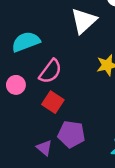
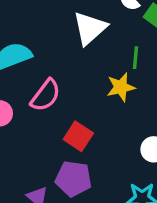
red square: (53, 102) -> (78, 136), moved

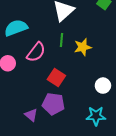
green line: (136, 58) -> (61, 40), moved

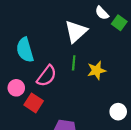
cyan semicircle: (16, 28) -> (25, 50), turned -85
red square: (56, 77) -> (34, 103), moved

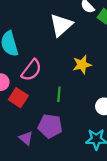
green line: (74, 63) -> (59, 94), moved

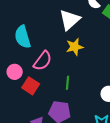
yellow star: (82, 65) -> (75, 47), moved

